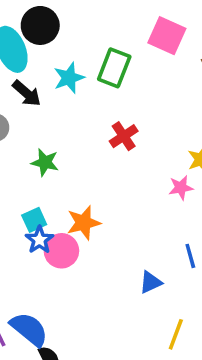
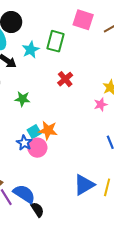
cyan square: (34, 220) -> (34, 132), moved
orange star: (84, 223) -> (48, 130), turned 30
blue triangle: (151, 282) -> (84, 185), moved, size x1.6

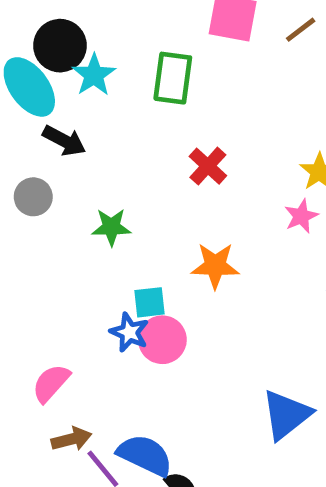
cyan star: (31, 50) -> (94, 75), moved
orange star: (48, 130) -> (215, 266), moved
cyan square: (34, 132) -> (149, 302), turned 32

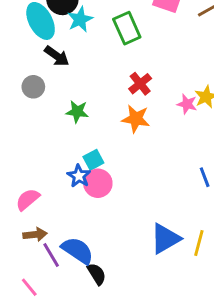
green rectangle: (173, 78) -> (127, 28), turned -40
pink star: (301, 216) -> (187, 104), moved, turned 30
orange star: (215, 266) -> (136, 119), moved
cyan square: (149, 302) -> (93, 160), turned -30

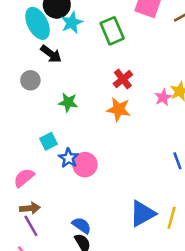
pink star: (187, 104) -> (163, 97), turned 30
cyan square: (93, 160) -> (49, 141), moved
blue semicircle: (78, 251) -> (82, 225), moved, size x0.7
purple line: (51, 255) -> (31, 226), moved

